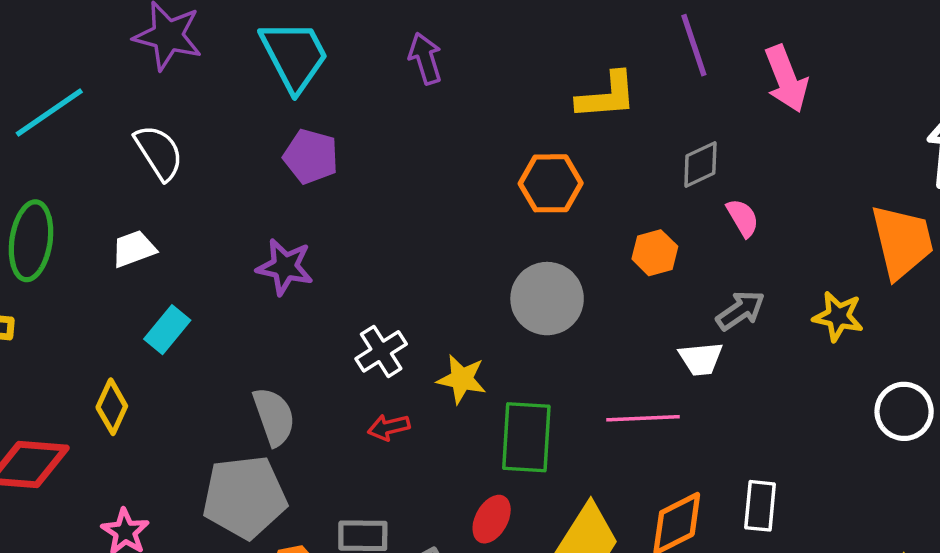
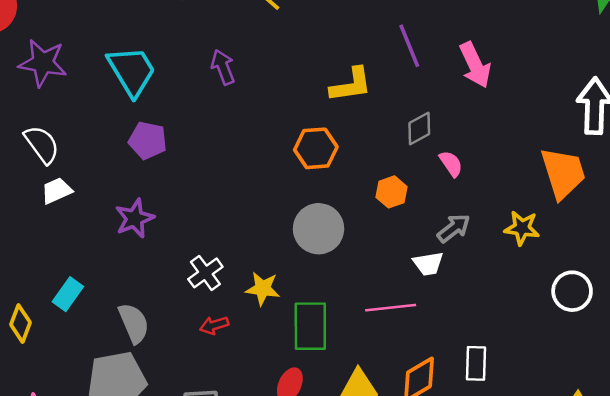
white trapezoid: (134, 249) -> (57, 191), moved
purple star: (285, 267) -> (135, 218), turned -30
cyan rectangle: (167, 330) -> (68, 294), moved

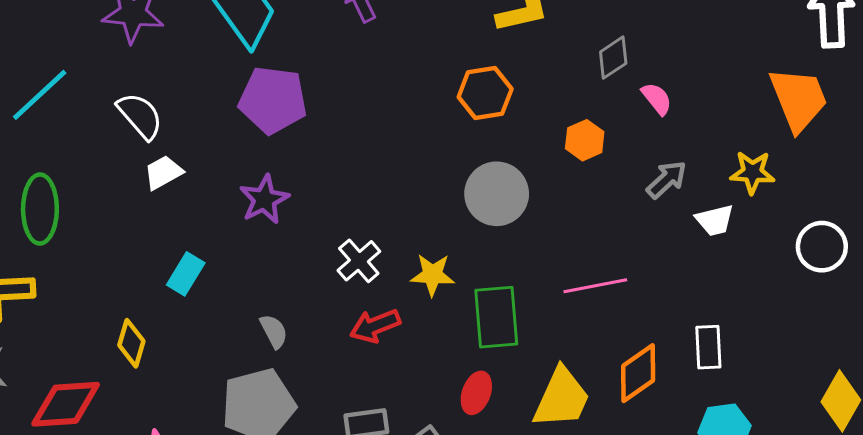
purple pentagon: (148, 140) -> (273, 100), size x1.4
white trapezoid: (428, 264) -> (715, 220), moved
cyan rectangle: (68, 294) -> (186, 274), moved
gray semicircle: (134, 323) -> (274, 331), size x0.7
red arrow: (214, 325) -> (375, 326), size x1.4

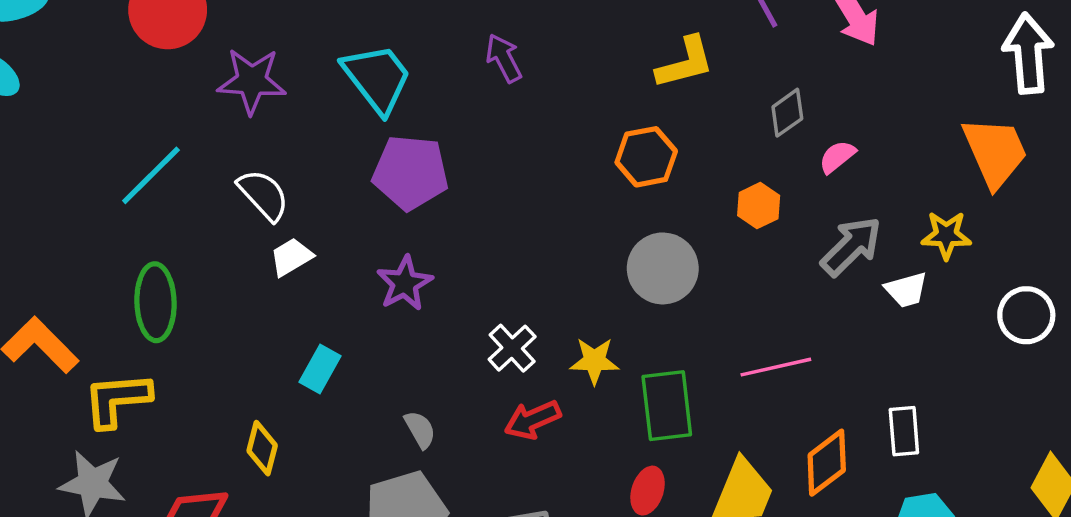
pink semicircle: (657, 99) -> (837, 157), turned -88
gray arrow: (667, 180) -> (851, 246), size x1.4

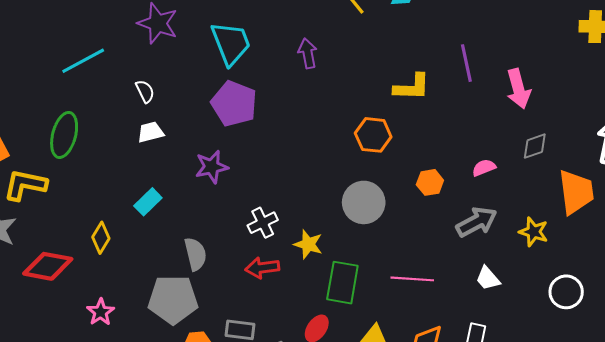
gray diamond: (787, 113) -> (535, 146), moved
white semicircle: (263, 195) -> (145, 91), size x0.7
white trapezoid: (906, 290) -> (488, 278), moved, turned 48
gray semicircle: (420, 429) -> (195, 254), size x1.4

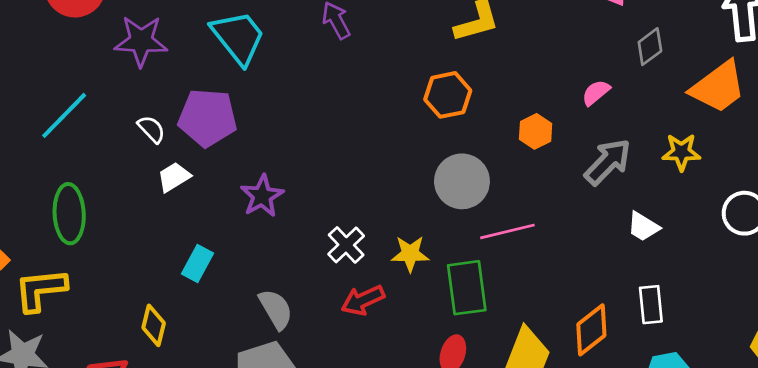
purple pentagon: (234, 104) -> (207, 118), moved
orange trapezoid: (576, 192) -> (718, 87), turned 78
pink line: (412, 279) -> (507, 231), moved

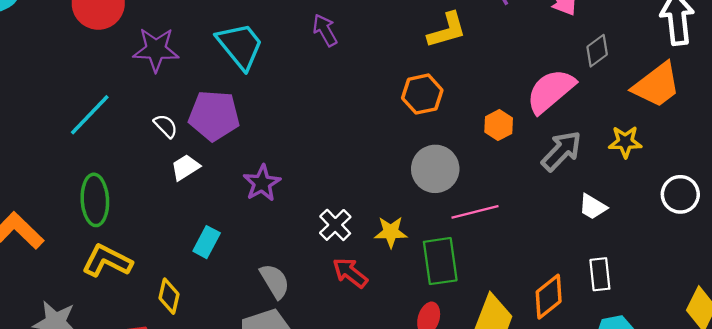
pink semicircle: (596, 93) -> (551, 91), size x2.0
yellow L-shape: (41, 290) -> (107, 261), moved, turned 33
red arrow: (363, 300) -> (350, 273), turned 63

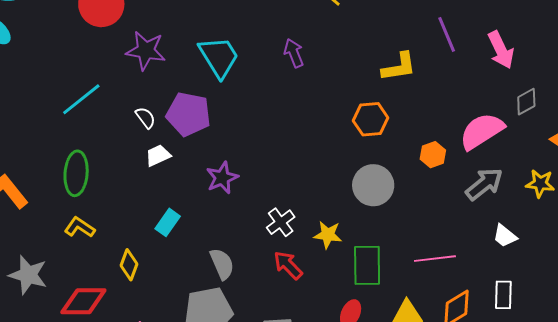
pink line: (475, 212) -> (435, 259), moved
yellow L-shape: (107, 261) -> (80, 227), size x0.7

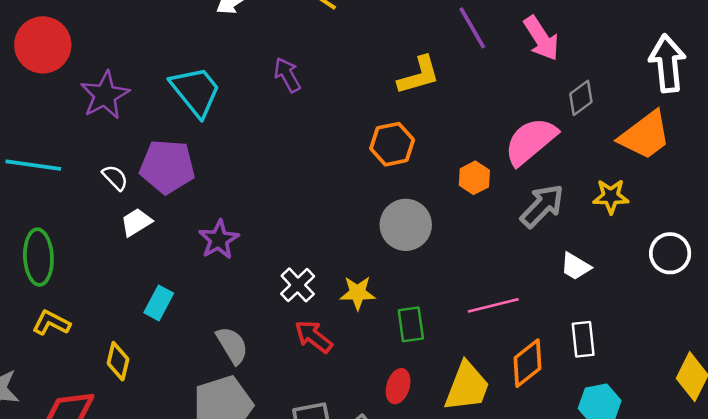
purple star: (146, 51) -> (105, 95), turned -30
cyan line: (81, 99) -> (33, 165), turned 54
green rectangle: (367, 265) -> (411, 324), size x0.7

